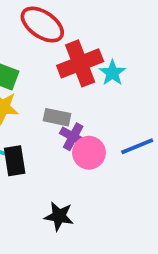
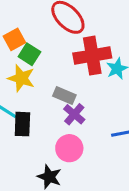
pink circle: (89, 153) -> (69, 148), moved

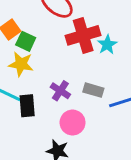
gray rectangle: (64, 96) -> (93, 90), moved
purple cross: (74, 114) -> (60, 91), moved

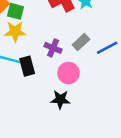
gray rectangle: (93, 90) -> (81, 42), turned -49

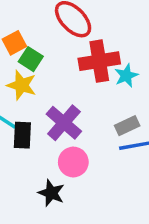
gray rectangle: (81, 42) -> (127, 126), moved
purple cross: (53, 48) -> (64, 123), size x1.5

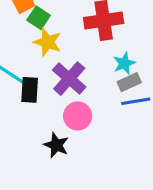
cyan star: (126, 76) -> (124, 63), moved
yellow star: (22, 85) -> (48, 42), moved

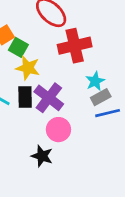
black rectangle: (30, 90) -> (25, 97), moved

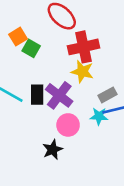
yellow star: (28, 68) -> (82, 72), moved
cyan star: (95, 81) -> (99, 116), moved, turned 30
black star: (42, 156) -> (53, 150), turned 30

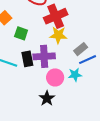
green square: (31, 48) -> (21, 33), moved
purple cross: (59, 95) -> (44, 56), turned -30
cyan star: (99, 116) -> (75, 75), moved

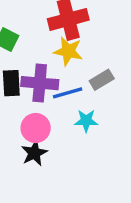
blue line: (88, 60) -> (68, 93), moved
pink circle: (55, 77) -> (36, 128), moved

